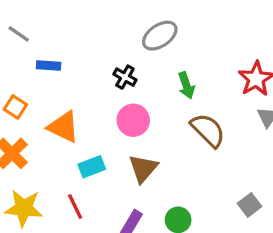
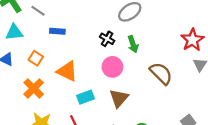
green arrow: (186, 85) -> (133, 44), moved

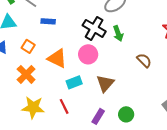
black cross: (107, 39) -> (94, 28), size x1.6
pink circle: (112, 67) -> (88, 54), moved
brown semicircle: (161, 73) -> (144, 60), size x0.7

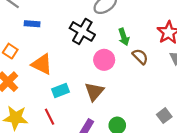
green arrow: (118, 33) -> (124, 37), moved
pink circle: (88, 54) -> (104, 60), moved
brown semicircle: (144, 60) -> (140, 57), moved

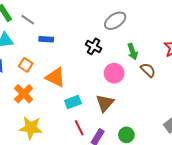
black cross: (82, 31) -> (94, 46), size x0.7
red line: (50, 117) -> (79, 128), moved

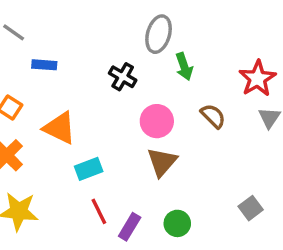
gray ellipse: (115, 21) -> (159, 34), turned -40
green arrow: (133, 52) -> (184, 67), moved
brown triangle: (105, 103) -> (162, 162), moved

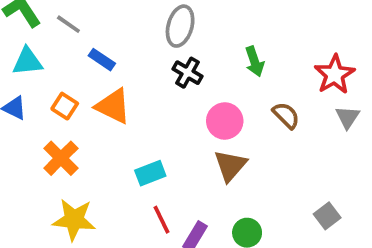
gray ellipse: (159, 34) -> (180, 26), moved
blue rectangle: (44, 65) -> (102, 60), turned 30
orange triangle: (60, 128) -> (113, 106), moved

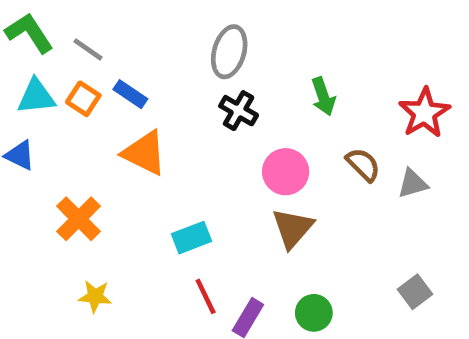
orange square: (65, 106) -> (83, 99), moved
gray triangle: (348, 117) -> (413, 183), moved, turned 40
yellow star: (74, 220) -> (95, 296), size x0.6

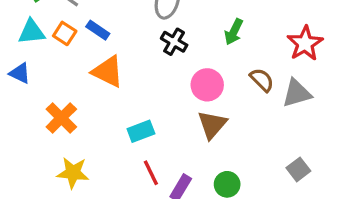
green arrow: (323, 96) -> (234, 32), turned 45
gray triangle: (413, 183) -> (297, 93), size x1.4
yellow star: (95, 296) -> (73, 173), size x1.4

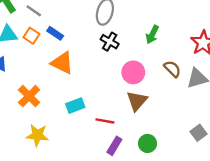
cyan rectangle: (141, 131) -> (75, 106), moved
red line: (151, 173) -> (105, 121), moved, turned -54

